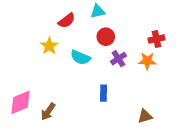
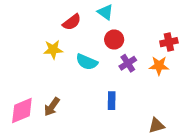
cyan triangle: (98, 11) -> (105, 12), turned 49
yellow star: (49, 46) -> (53, 49), turned 30
brown arrow: (48, 112) -> (52, 107), moved

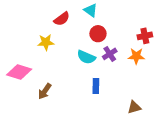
cyan semicircle: (87, 62) -> (86, 57), moved
pink diamond: (22, 111) -> (19, 72), moved, turned 40

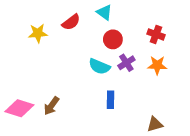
red cross: (145, 36) -> (156, 34), moved, turned 32
yellow star: (46, 42) -> (38, 33), moved
pink diamond: (19, 72) -> (19, 108), moved

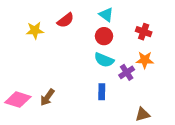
cyan triangle: (104, 12) -> (106, 15), moved
purple cross: (126, 63) -> (127, 72), moved
cyan semicircle: (99, 66) -> (104, 60), moved

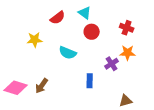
cyan triangle: (106, 15) -> (85, 13), moved
yellow star: (35, 30) -> (35, 40), moved
cyan semicircle: (104, 60) -> (68, 53), moved

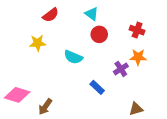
red semicircle: (58, 18) -> (51, 15), moved
blue rectangle: (90, 81) -> (97, 87), turned -48
brown arrow: (42, 86) -> (45, 107), moved

